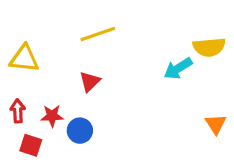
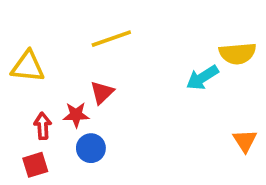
red arrow: (18, 111) -> (43, 126), moved
red star: (52, 116) -> (76, 115), moved
red square: (31, 145) -> (35, 165), turned -35

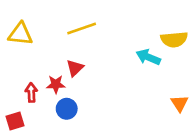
yellow triangle: (28, 66) -> (20, 34), moved
cyan arrow: (202, 78) -> (148, 57), turned 55
red square: (35, 165) -> (15, 121), moved

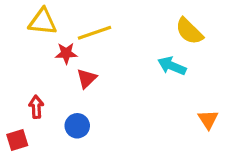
yellow triangle: (20, 34) -> (43, 22), moved
yellow semicircle: (174, 39) -> (189, 31), moved, turned 50
red star: (56, 84) -> (66, 53), moved

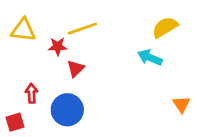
yellow triangle: (43, 22) -> (23, 30), moved
yellow semicircle: (189, 31) -> (165, 27), turned 104
blue circle: (77, 126) -> (67, 110), size x1.5

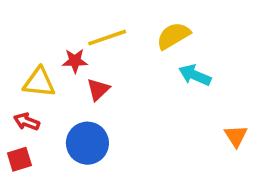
yellow semicircle: (165, 27) -> (173, 36), moved
yellow triangle: (23, 30) -> (39, 82), moved
red arrow: (32, 93) -> (27, 122), moved, turned -66

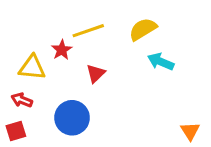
red star: (75, 61) -> (62, 50), turned -30
red triangle: (98, 89) -> (96, 73), moved
orange triangle: (236, 136) -> (190, 131), moved

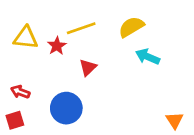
yellow triangle: (32, 68) -> (26, 38), moved

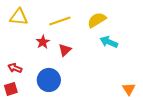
yellow triangle: (26, 38) -> (19, 17), moved
red star: (57, 46) -> (43, 42), moved

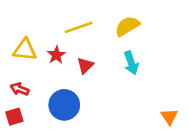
yellow triangle: (19, 17) -> (25, 50), moved
cyan arrow: (109, 42) -> (131, 63), moved, turned -132

